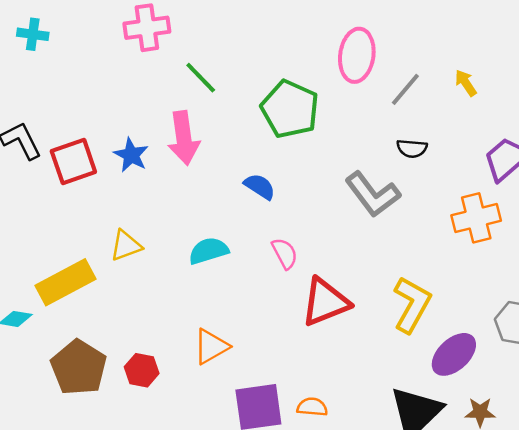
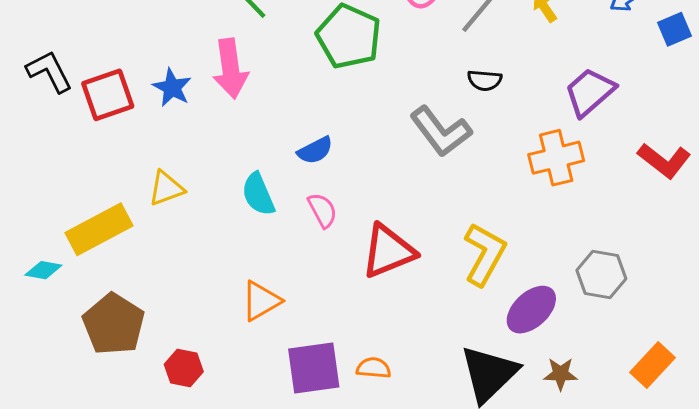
blue semicircle: (260, 186) -> (315, 150), moved, turned 120
cyan semicircle: (209, 251) -> (258, 194), turned -96
pink semicircle: (285, 253) -> (322, 210), moved
red hexagon: (142, 370) -> (184, 368), moved

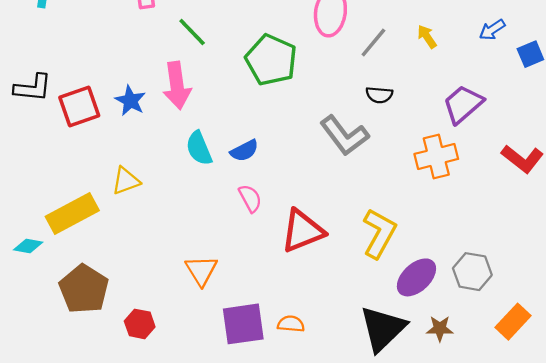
black L-shape: (49, 72) -> (33, 88), turned 123
cyan semicircle: (258, 194) -> (199, 148), moved
gray hexagon: (601, 275) -> (472, 272), moved
orange triangle: (261, 301) -> (201, 270), turned -32

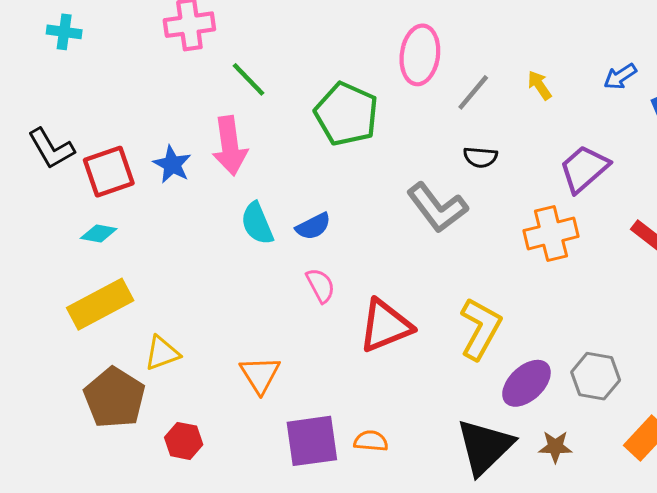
black L-shape: (33, 88) -> (51, 149), turned 54
yellow triangle: (126, 181) -> (162, 353), moved
cyan diamond: (28, 246) -> (99, 234), moved

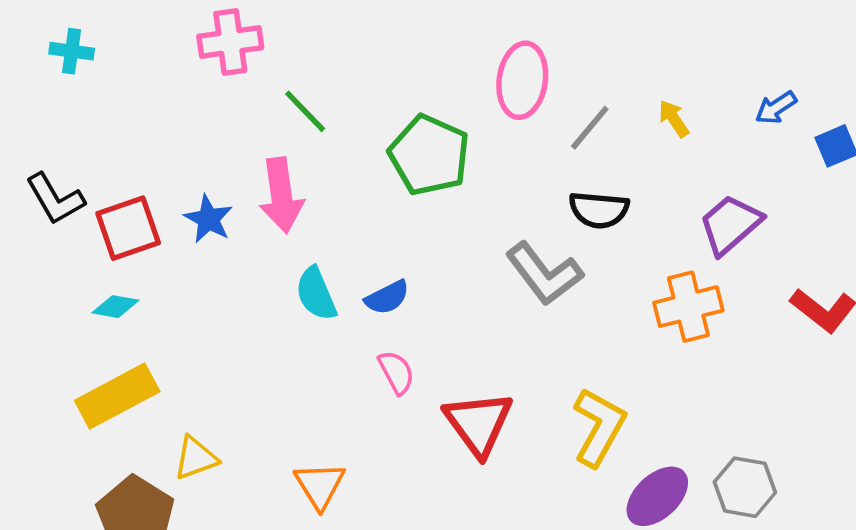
black semicircle: (480, 157) -> (599, 210), size x1.4
red triangle: (385, 326) -> (478, 423), turned -44

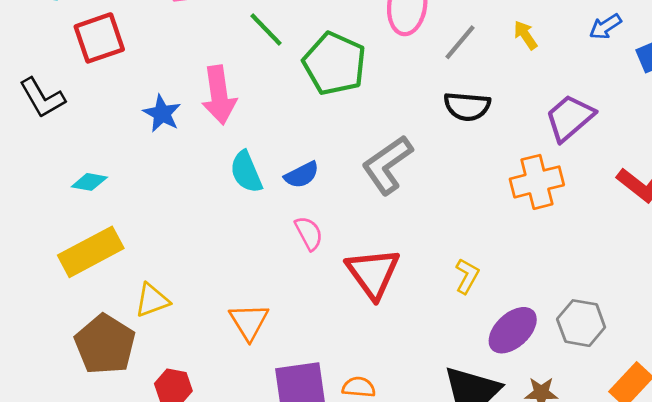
green line: (305, 111) -> (266, 29), moved
red square: (128, 228) -> (99, 38), moved
gray L-shape: (544, 274) -> (387, 165), moved, turned 92
yellow L-shape: (599, 427) -> (467, 276), size x0.6

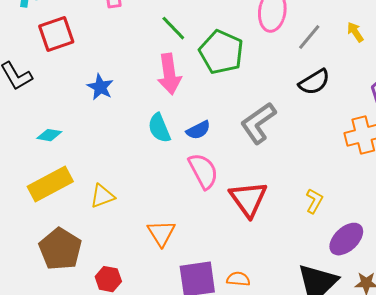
pink arrow: (219, 95) -> (169, 74), moved
black semicircle: (467, 106) -> (314, 82), turned -36
pink semicircle: (309, 233) -> (203, 171), size x1.5
yellow triangle: (152, 300) -> (102, 196), moved

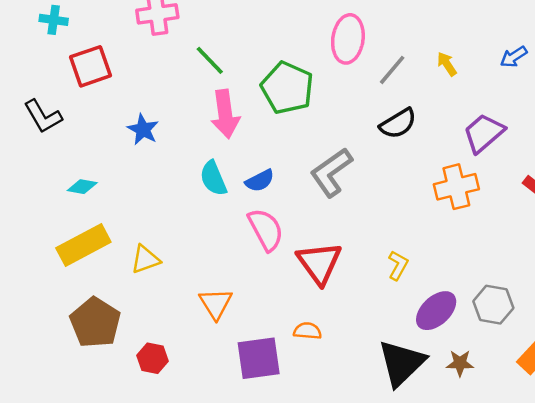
green line: (173, 28) -> (210, 60), moved
orange semicircle: (238, 279) -> (307, 331), moved

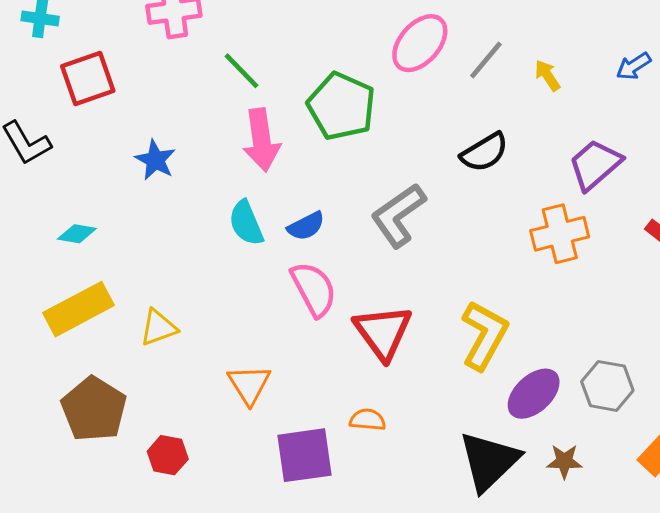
pink ellipse: (348, 39) -> (420, 43), turned 33
gray line: (392, 70) -> (486, 60), moved
yellow L-shape: (398, 265) -> (484, 335), size x1.8

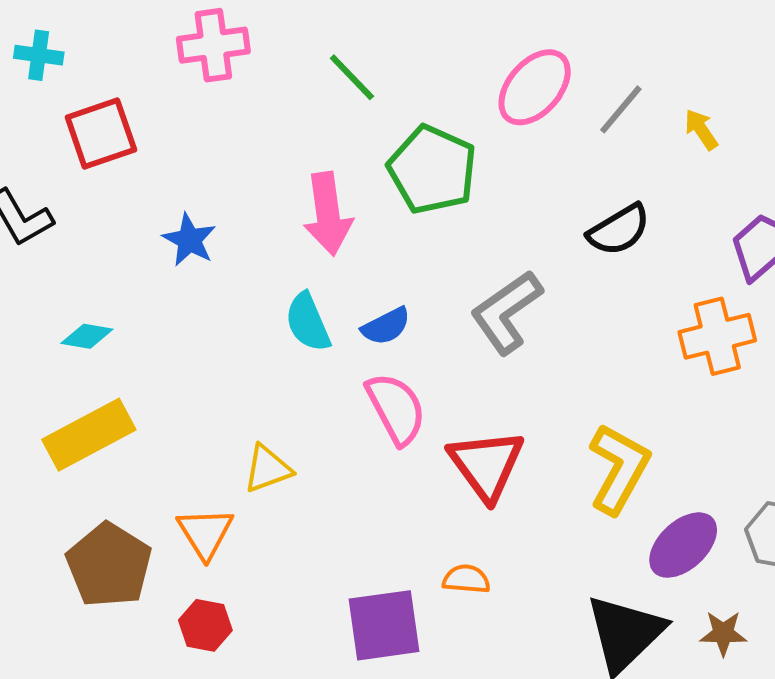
green line: (241, 71) -> (352, 77), moved
yellow triangle: (158, 328) -> (268, 469), moved
orange triangle: (249, 384) -> (205, 533), moved

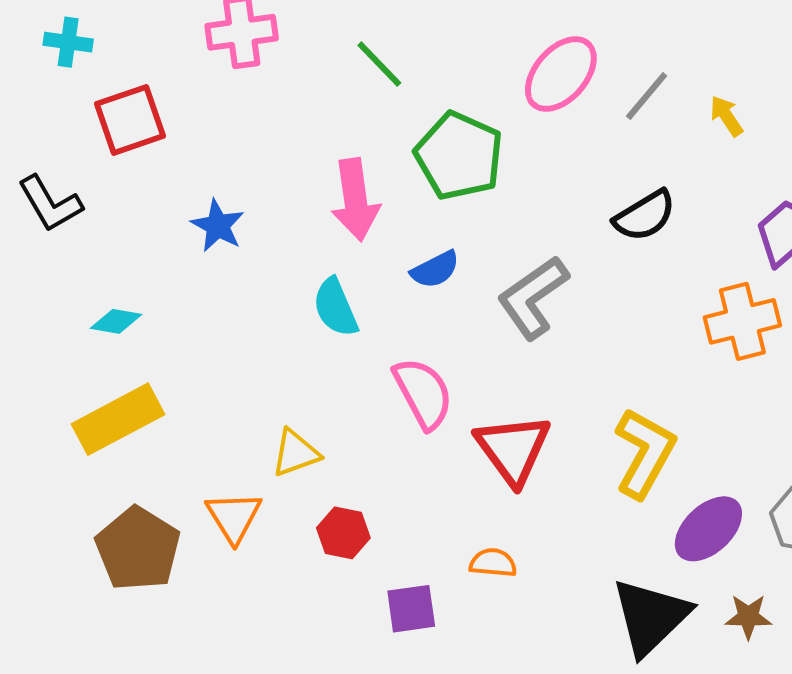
blue semicircle: (386, 326) -> (435, 270), moved
red hexagon: (205, 625) -> (343, 533), moved
purple square: (384, 625) -> (411, 609), size x0.7

